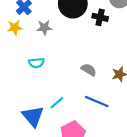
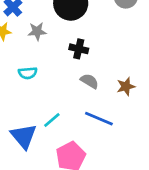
black cross: (100, 17) -> (79, 49), moved

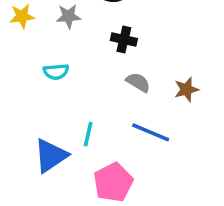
cyan line: (52, 120) -> (88, 134), turned -36
blue triangle: (24, 136) -> (51, 156), turned 36

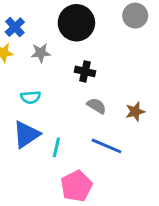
blue triangle: (51, 156) -> (26, 134), moved

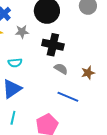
black cross: (85, 71) -> (53, 45), size x1.5
cyan line: (56, 147) -> (13, 118), moved

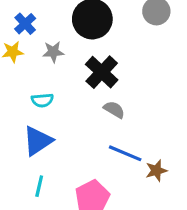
black cross: (53, 45) -> (102, 72), turned 30
brown star: (88, 73) -> (156, 171), moved

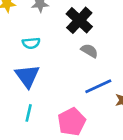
blue triangle: (38, 141) -> (27, 76), turned -32
blue line: (125, 153) -> (98, 86), turned -48

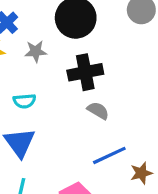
black cross: (79, 20) -> (85, 72), turned 36

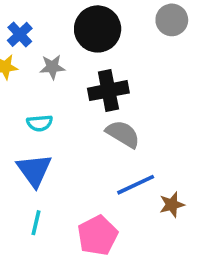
gray semicircle: (98, 111) -> (123, 134), size x1.4

